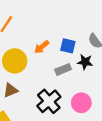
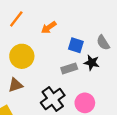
orange arrow: (42, 47) -> (49, 27), moved

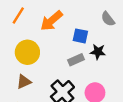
orange arrow: (49, 27) -> (51, 21), size x1.5
gray semicircle: (103, 43) -> (108, 19), moved

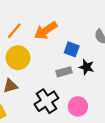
orange line: (18, 15) -> (14, 31), moved

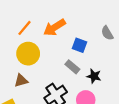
black star: (86, 67) -> (94, 76), moved
gray rectangle: (64, 72) -> (72, 67), turned 56

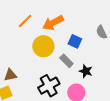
yellow circle: (28, 54) -> (43, 46), moved
brown triangle: (21, 81) -> (10, 75), moved

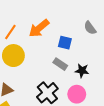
yellow circle: (43, 46) -> (13, 56), moved

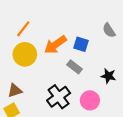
orange arrow: (39, 28) -> (55, 45), moved
black star: (82, 71) -> (108, 76), moved

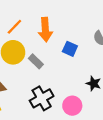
orange arrow: (55, 45) -> (45, 30), moved, turned -65
gray rectangle: (75, 67) -> (36, 61), moved

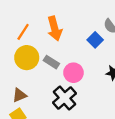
blue square: (70, 49) -> (95, 40), moved, turned 32
pink circle: (72, 106) -> (73, 73), moved

